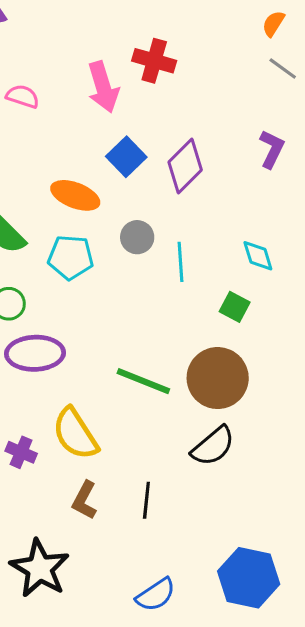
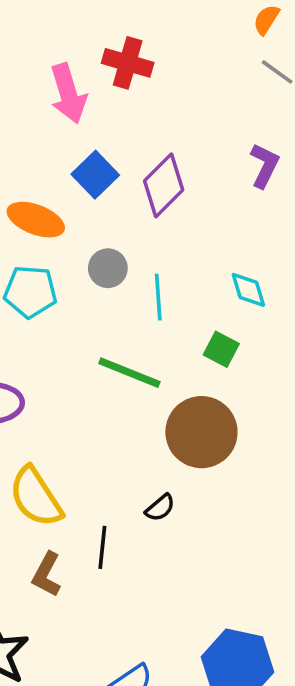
green line: (143, 381) -> (129, 373), moved
black semicircle: (213, 446) -> (160, 508), moved, size x0.6
black line: (146, 500) -> (102, 547), moved

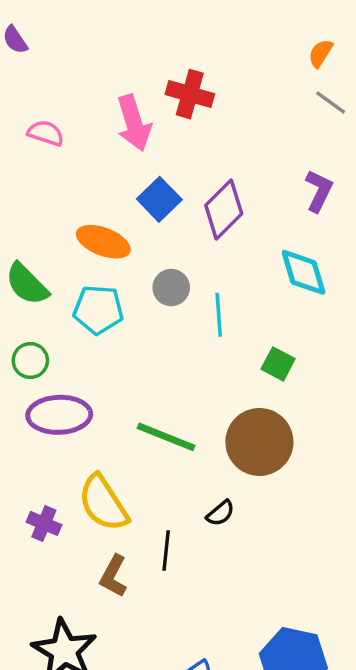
cyan diamond: (248, 290) -> (304, 272), moved, size x1.4
green line: (129, 373) -> (166, 437), moved

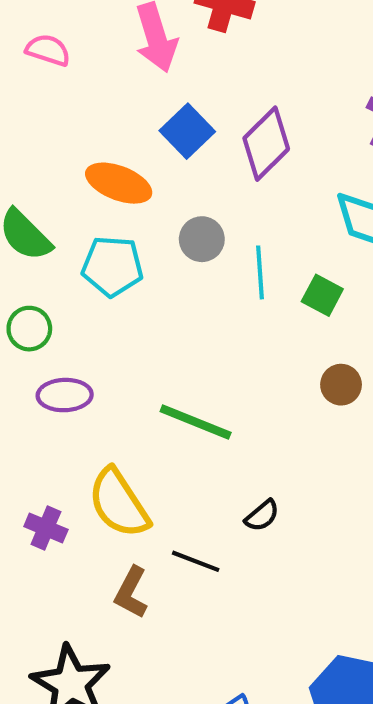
green square: (278, 364) -> (322, 295), moved
purple ellipse: (59, 415) -> (65, 395), size x0.7
brown circle: (259, 442) -> (341, 385), moved, size x0.5
black line: (166, 551) -> (196, 561), turned -75

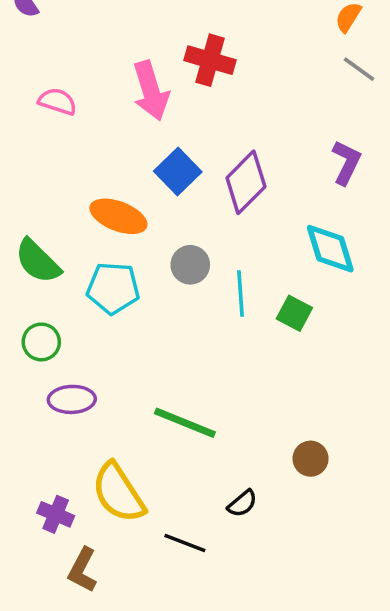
brown circle: (341, 385) -> (311, 459), moved
brown L-shape: (131, 592) -> (83, 570), moved

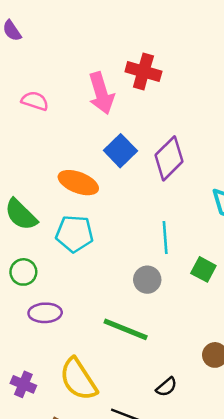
gray circle: (190, 265) -> (147, 280), moved
green square: (294, 313) -> (203, 269), moved
purple cross: (56, 514) -> (23, 384), moved

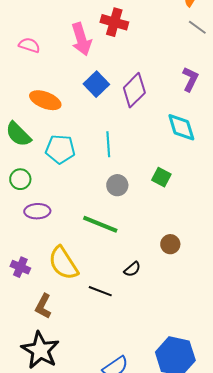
orange ellipse: (78, 183) -> (45, 100), moved
cyan line: (165, 238) -> (108, 144), moved

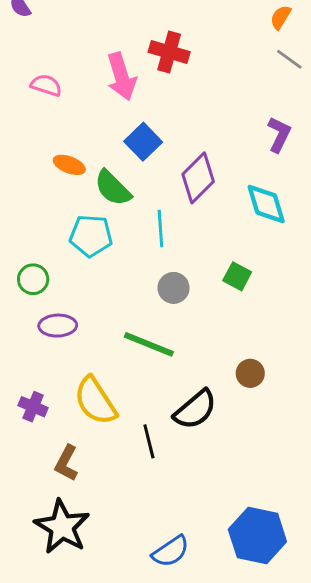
purple diamond: (134, 90) -> (198, 178), moved
orange ellipse: (45, 100) -> (69, 165), size x0.7
green semicircle: (18, 134) -> (113, 188), moved
black semicircle: (132, 269) -> (195, 410), size x1.8
black line: (100, 291) -> (149, 441), turned 55

